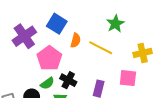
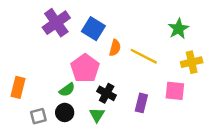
green star: (115, 24) -> (178, 29), moved
purple cross: (24, 36) -> (56, 23), moved
green semicircle: (47, 83) -> (67, 90), moved

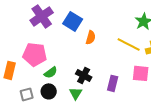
yellow line: (144, 56) -> (129, 44), moved
pink pentagon: (85, 68) -> (35, 54), moved, turned -30

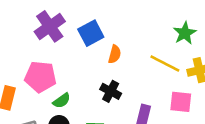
blue square: (73, 21) -> (91, 33), turned 30
black cross: (84, 75) -> (111, 91), moved

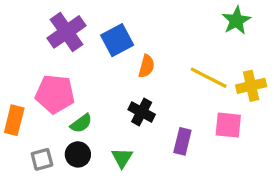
green star: (185, 33) -> (236, 20), moved

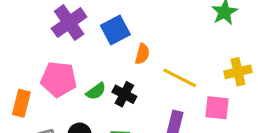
yellow line: (209, 78) -> (180, 78), moved
black cross: (142, 112) -> (124, 94), moved
green semicircle: (81, 123) -> (96, 91), moved

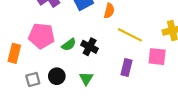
orange semicircle: (142, 54) -> (109, 11), moved

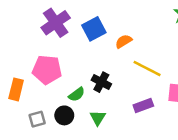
orange semicircle: (109, 11) -> (124, 41), turned -136
green semicircle: (69, 45) -> (77, 94), moved
purple rectangle: (127, 67) -> (143, 106), turned 56

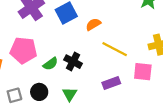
green semicircle: (77, 94) -> (50, 64), moved

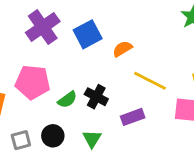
purple rectangle: (111, 83) -> (133, 117), moved

